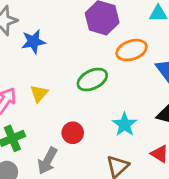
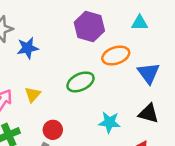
cyan star: (125, 124) -> (109, 122), turned -30
red circle: (73, 133) -> (53, 130), moved

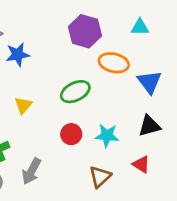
orange ellipse: (116, 56) -> (114, 63), turned 32
black triangle: (149, 113) -> (149, 126), turned -30
red circle: (53, 130) -> (71, 134), moved

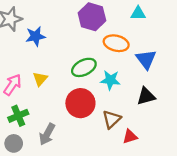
red circle: (71, 134) -> (80, 103), size x1.6
cyan star: (107, 136) -> (110, 80), moved
red triangle: (141, 164) -> (130, 137), moved, turned -49
brown triangle: (100, 177) -> (112, 119), moved

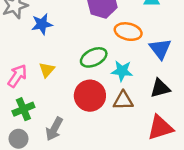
brown triangle: (112, 119) -> (123, 101), moved, turned 42
red triangle: (130, 137) -> (160, 128), moved, size x1.6

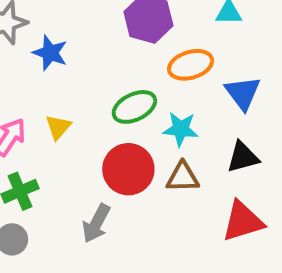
blue star: (42, 24) -> (50, 53), turned 30
orange ellipse: (128, 32) -> (191, 65), turned -30
gray arrow: (54, 129) -> (96, 223), moved

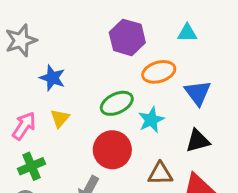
blue star: (50, 53) -> (52, 78), moved
cyan star: (181, 129) -> (151, 120), turned -30
brown triangle: (183, 177) -> (160, 174), moved

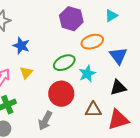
cyan triangle: (187, 33) -> (111, 16), turned -32

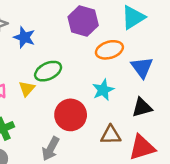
cyan triangle: (111, 16) -> (133, 17), size x1.5
blue star: (21, 46) -> (24, 37), moved
green ellipse: (64, 63) -> (48, 71), moved

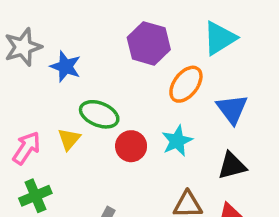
orange ellipse: (109, 50) -> (186, 84), turned -36
green ellipse: (48, 71) -> (99, 114), turned 48
red circle: (71, 115) -> (131, 146), moved, size x0.7

